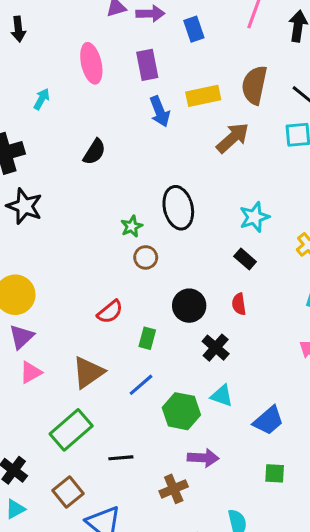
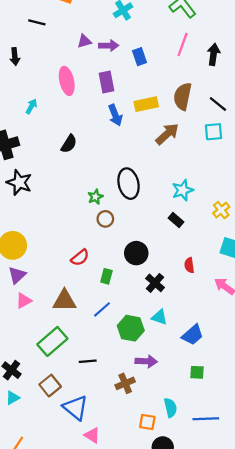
red semicircle: (239, 304) -> (189, 265), moved
brown triangle: (88, 372) -> (64, 301), turned 35

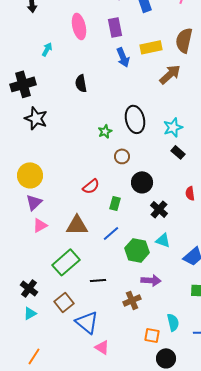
black semicircle: (69, 144) -> (81, 83), turned 138
cyan star: (183, 190) -> (173, 127), moved
brown circle: (105, 219) -> (122, 156), moved

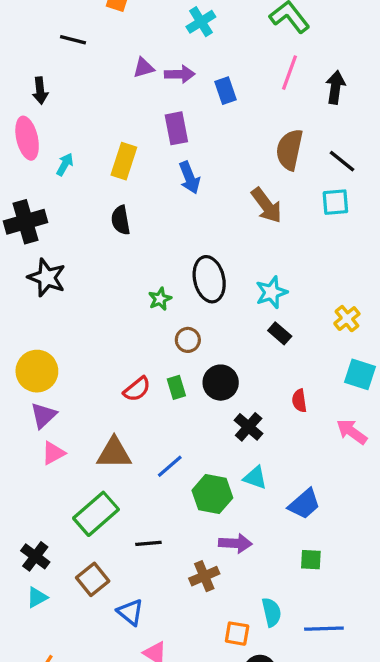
pink ellipse: (79, 26) -> (27, 138), moved
yellow rectangle: (151, 47) -> (124, 161), moved, turned -60
brown arrow: (170, 74) -> (267, 205), turned 95
green rectangle: (115, 203) -> (176, 387), moved, turned -32
blue triangle: (87, 322) -> (130, 612), size x0.7

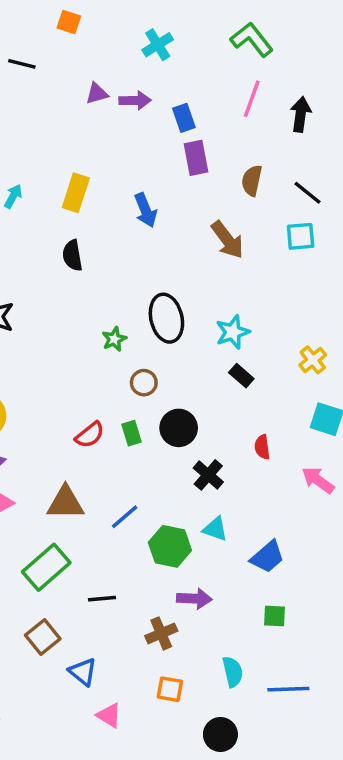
purple rectangle: (176, 128) -> (196, 158), moved
brown semicircle: (290, 150) -> (252, 181), size x0.7
orange square: (237, 634) -> (170, 689), moved

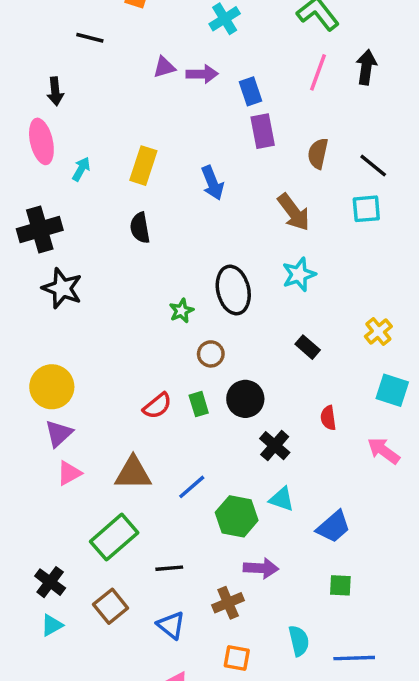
black arrow: (301, 114) -> (366, 67), moved
cyan star: (233, 332) -> (299, 274), moved
blue triangle: (83, 672) -> (171, 625), moved

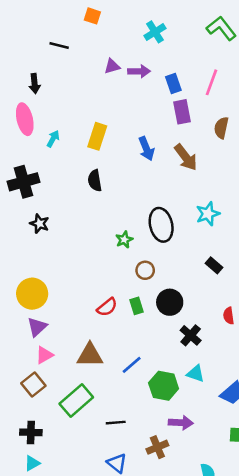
pink line: (318, 72) -> (211, 82), moved
brown arrow: (294, 212) -> (186, 157), moved
black star: (62, 288) -> (39, 224), size x0.7
black cross: (50, 582) -> (31, 432), turned -35
brown square: (111, 606) -> (33, 385), moved

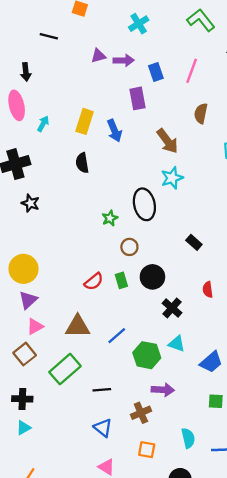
purple rectangle: (182, 112) -> (137, 98), moved
blue arrow: (146, 149) -> (114, 131), moved
cyan star: (208, 214) -> (172, 178), moved

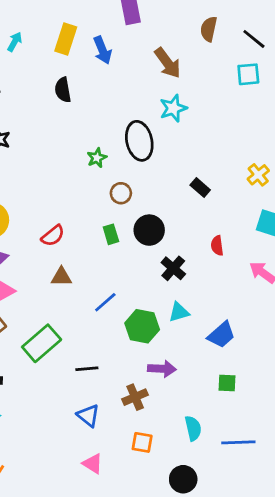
red semicircle: (94, 282) -> (53, 236), moved
brown triangle: (78, 326) -> (61, 277), moved, size x0.7
cyan triangle: (177, 344) -> (179, 312), turned -36

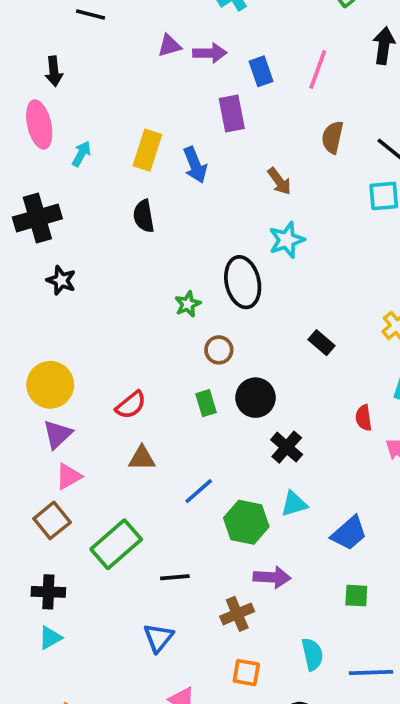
brown arrow: (168, 63) -> (279, 181), size x0.7
red semicircle: (217, 246) -> (364, 418), moved
blue triangle: (88, 416) -> (158, 638), moved, turned 30

